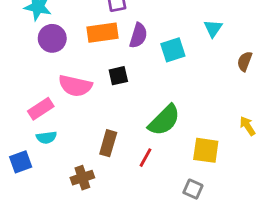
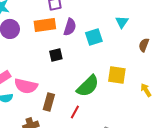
pink semicircle: (75, 86) -> (26, 86), moved
yellow square: (206, 150) -> (117, 75), moved

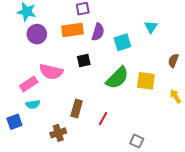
brown semicircle: (144, 45) -> (173, 61), moved
pink semicircle: (26, 86) -> (51, 72), moved
green semicircle: (88, 86) -> (117, 78), moved

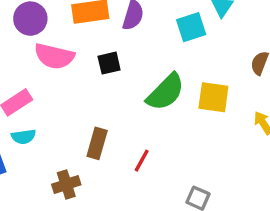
cyan square: (122, 42) -> (191, 27), moved
pink semicircle: (51, 72) -> (54, 56), moved

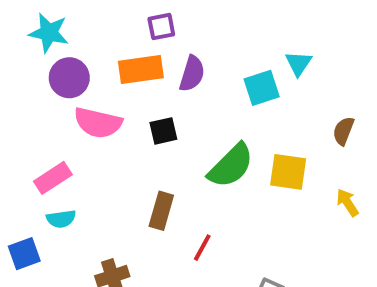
brown rectangle: (97, 143) -> (161, 211), moved

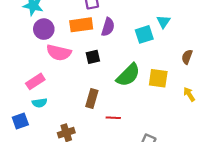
red line: (202, 248) -> (113, 118), turned 64

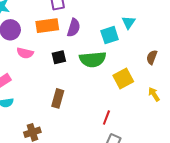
pink semicircle: (59, 53) -> (25, 53), size x0.7
green semicircle: (128, 75) -> (93, 59), moved, turned 40
yellow square: (158, 78) -> (123, 78), turned -36
red line: (113, 118) -> (106, 117), moved, turned -72

